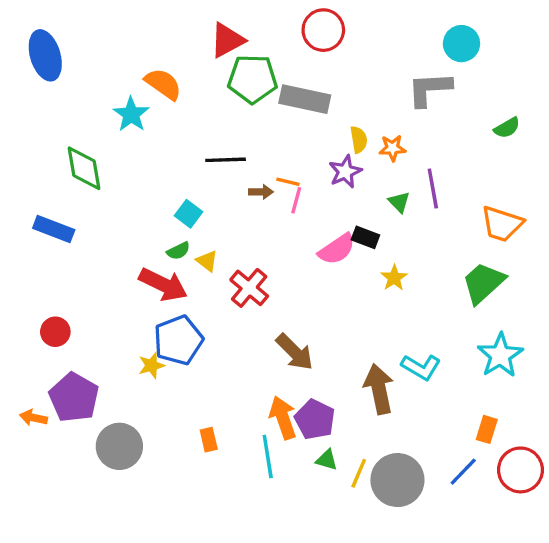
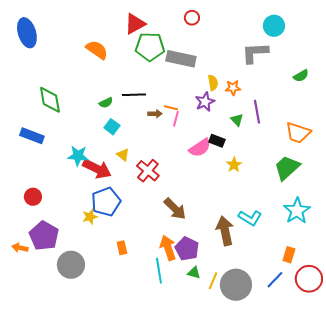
red circle: (323, 30) -> (192, 18), size x0.6
cyan star: (131, 114) -> (78, 156), moved, turned -30
green semicircle: (178, 251) -> (106, 103), moved
orange rectangle: (209, 440) -> (122, 248), moved

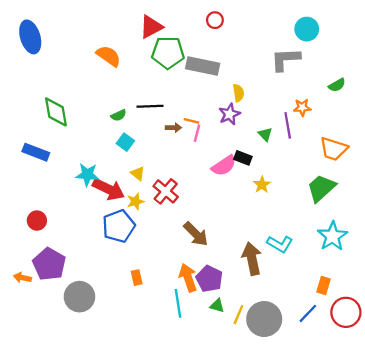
orange star: (233, 88) -> (302, 107), moved
yellow star: (90, 217) -> (135, 201), moved

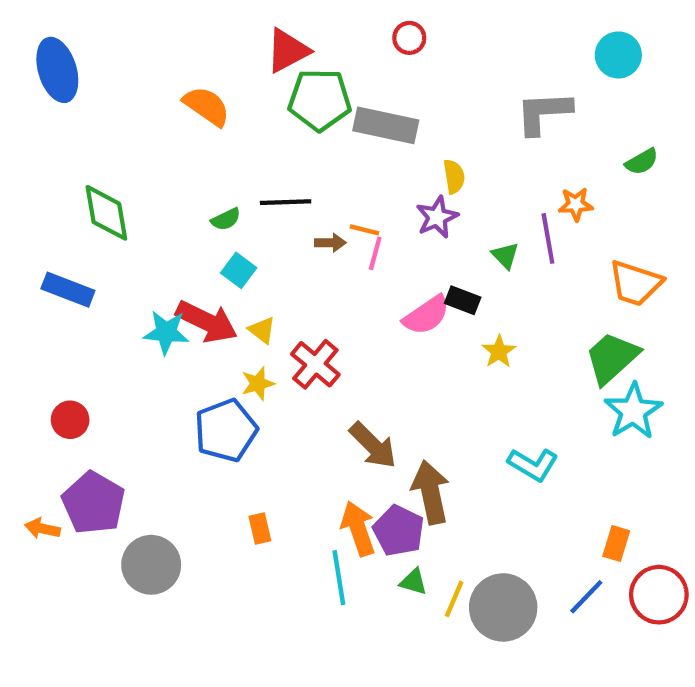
cyan circle: (307, 29) -> (618, 55), moved
red arrow: (109, 189) -> (207, 322), moved
cyan star: (332, 236) -> (633, 411), moved
brown arrow: (252, 259) -> (431, 492), moved

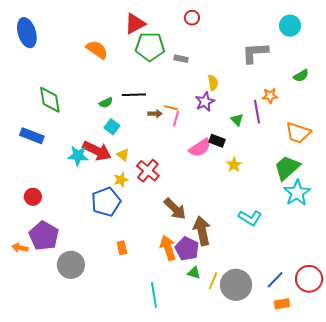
gray rectangle: (386, 125) -> (181, 59), size x0.5
orange rectangle: (616, 543) -> (282, 304), moved, turned 63
cyan line: (339, 578) -> (154, 295), moved

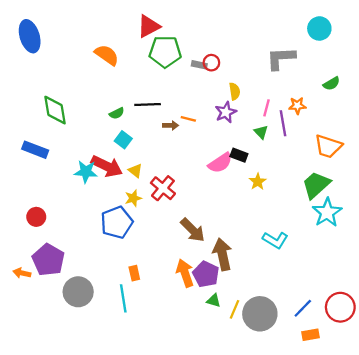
red circle: (192, 18) -> (211, 63), moved
pink line: (176, 119) -> (266, 108), moved
cyan line: (154, 295) -> (123, 298), moved

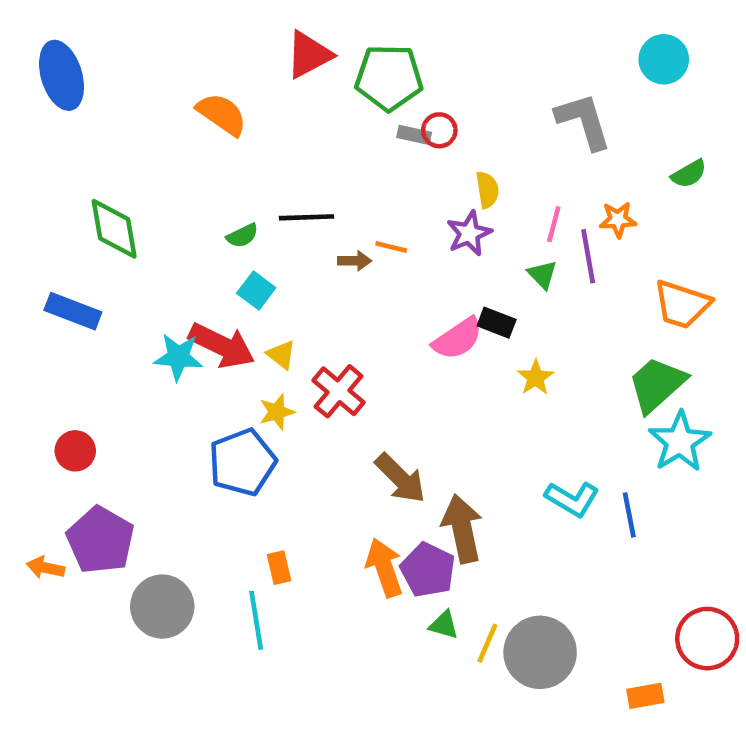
green pentagon: (165, 52) -> (389, 78), moved
gray L-shape: (281, 58) -> (584, 121), turned 76
blue line: (303, 308) -> (629, 515), moved, turned -55

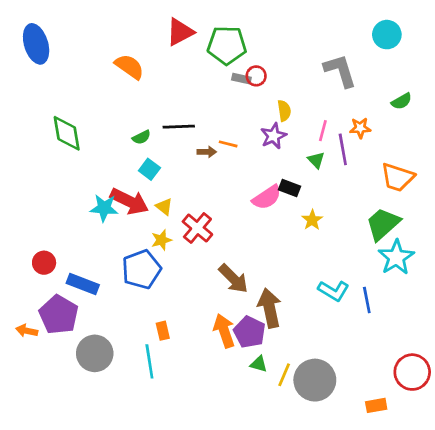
blue rectangle: (73, 311) -> (83, 284), moved

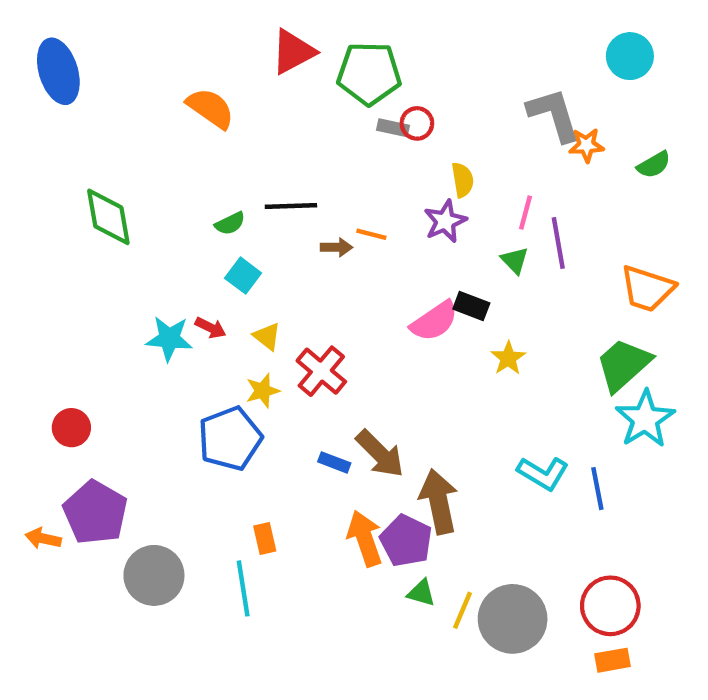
orange star: (360, 128) -> (586, 145), moved
red arrow: (129, 201) -> (210, 328), size x0.5
blue rectangle: (83, 284) -> (334, 462), moved, size x0.6
red circle: (412, 372) -> (610, 606), moved

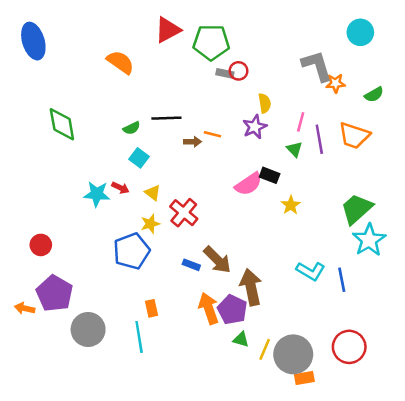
orange trapezoid: (647, 289) -> (354, 136), moved
orange rectangle: (613, 660) -> (304, 378), moved

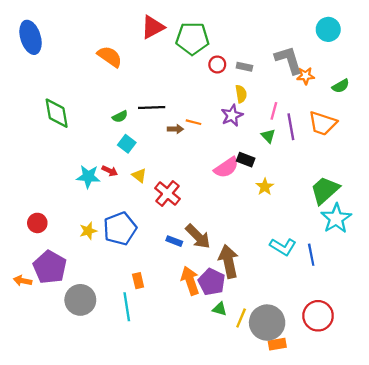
gray rectangle: (225, 73) -> (244, 67), moved
yellow star: (150, 224) -> (88, 231), moved

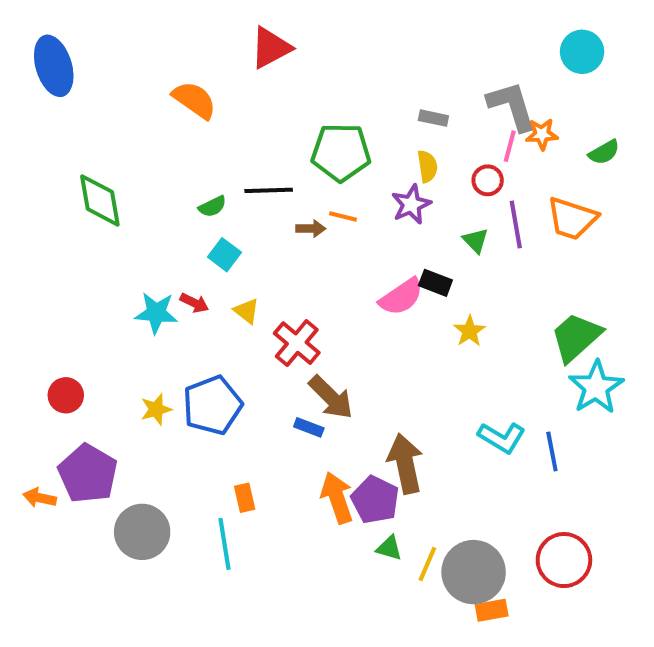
green pentagon: (192, 38) -> (341, 152), moved
red circle: (217, 64) -> (488, 180), moved
pink line: (274, 111) -> (510, 146), moved
brown arrow: (198, 237) -> (331, 397), moved

